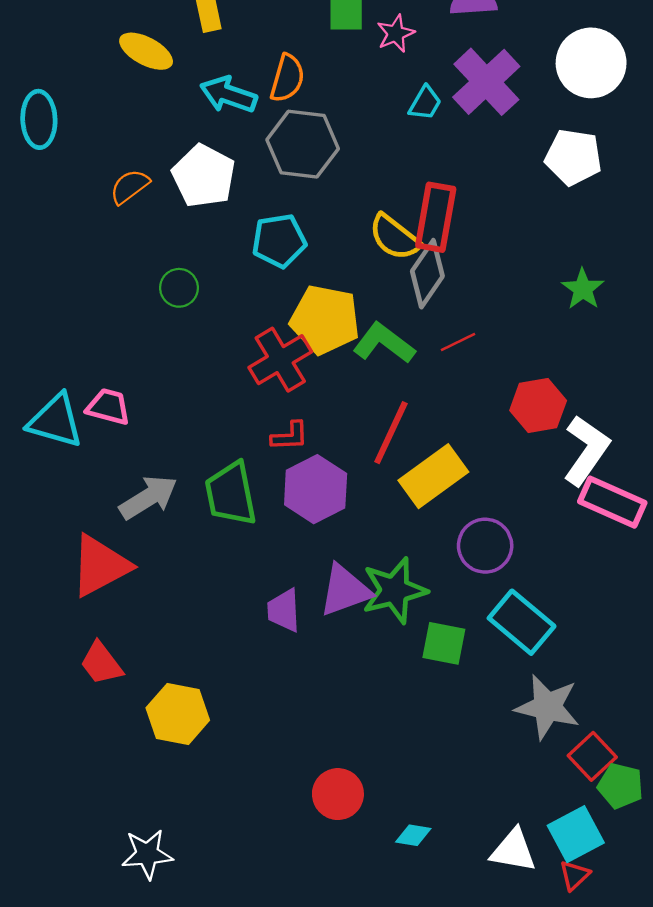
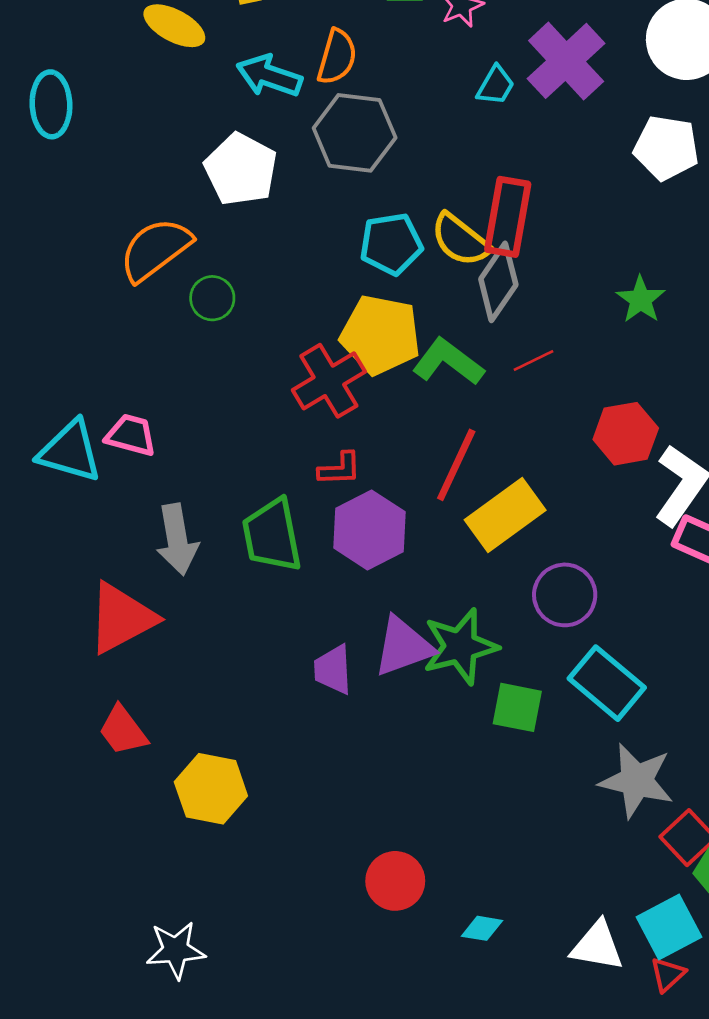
orange semicircle: (130, 187) -> (155, 249), moved, size x1.6
cyan pentagon: (279, 241) -> (391, 244), moved
green star: (583, 289) -> (641, 300), moved
gray arrow: (148, 497) -> (177, 539), turned 112

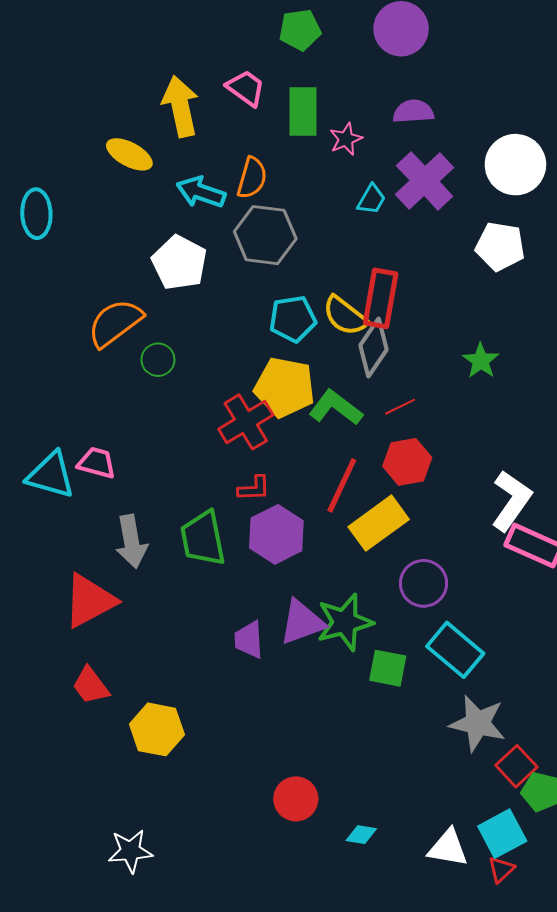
red hexagon: (626, 434) -> (407, 462), moved

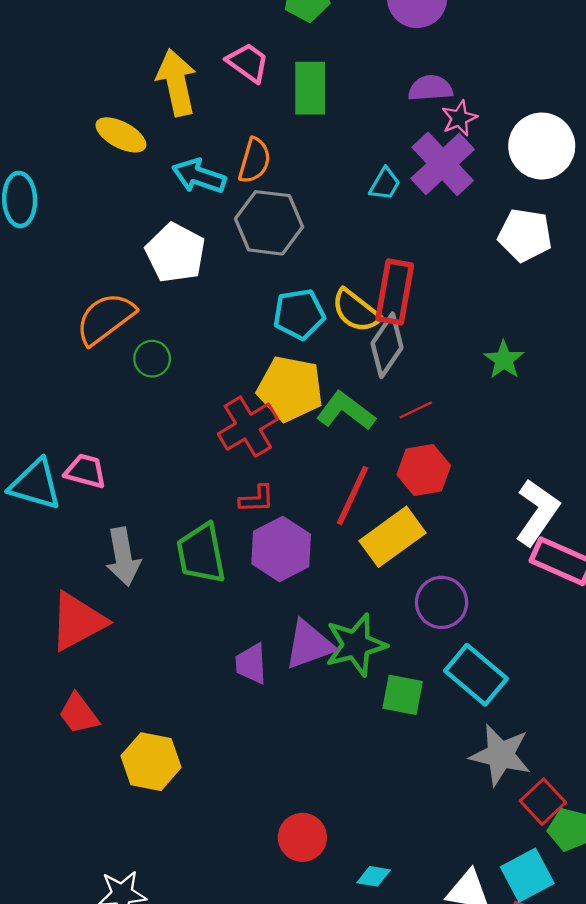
pink star: (346, 139) -> (459, 118), moved

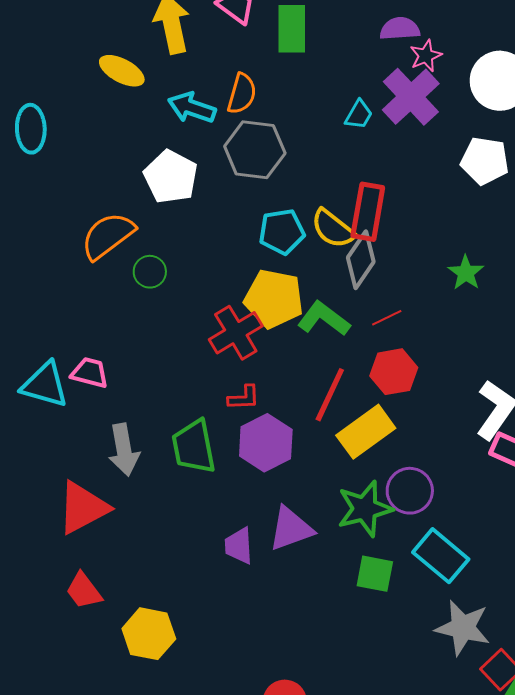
green star: (356, 645) -> (365, 509), moved

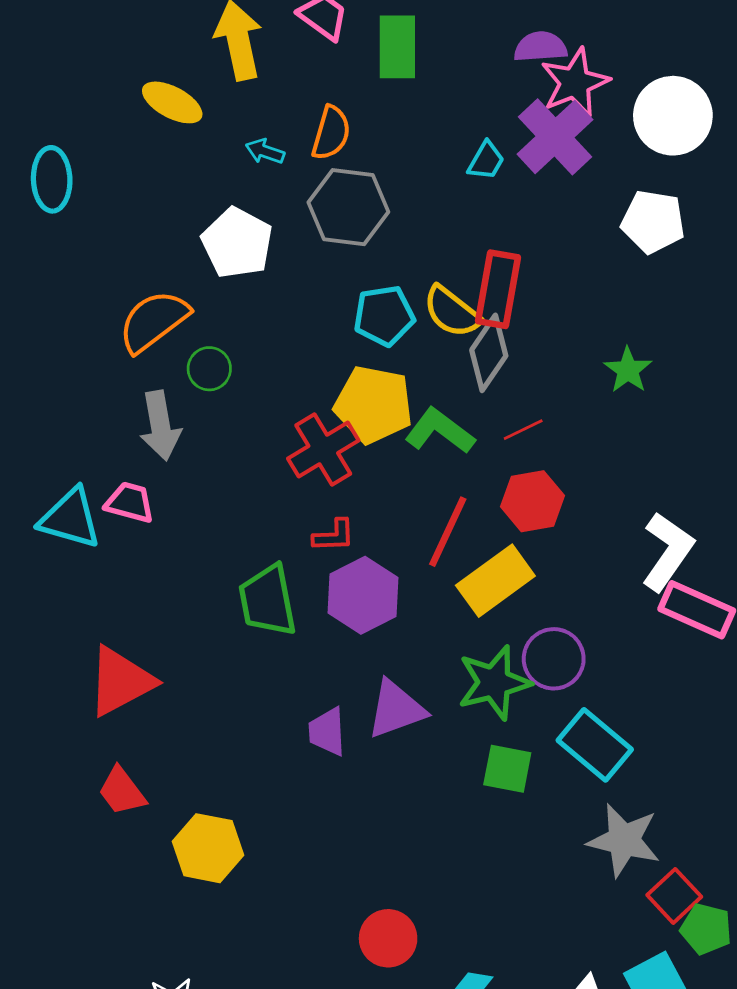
pink star: (426, 56) -> (575, 83), size x1.6
cyan arrow: (192, 108) -> (265, 151), size x0.6
gray arrow: (124, 450) -> (160, 426), moved

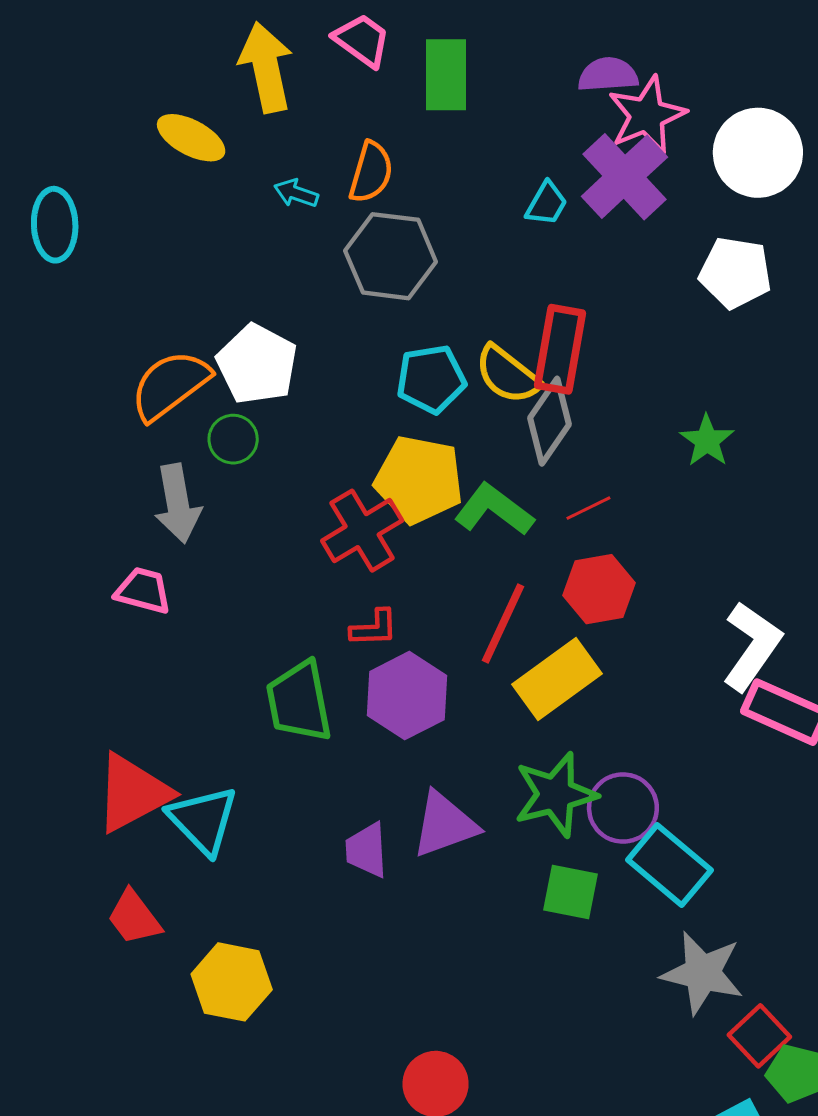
white pentagon: (237, 243) -> (257, 364), moved
cyan triangle: (70, 518) -> (203, 820), moved, turned 30
purple circle: (554, 659) -> (623, 808), moved

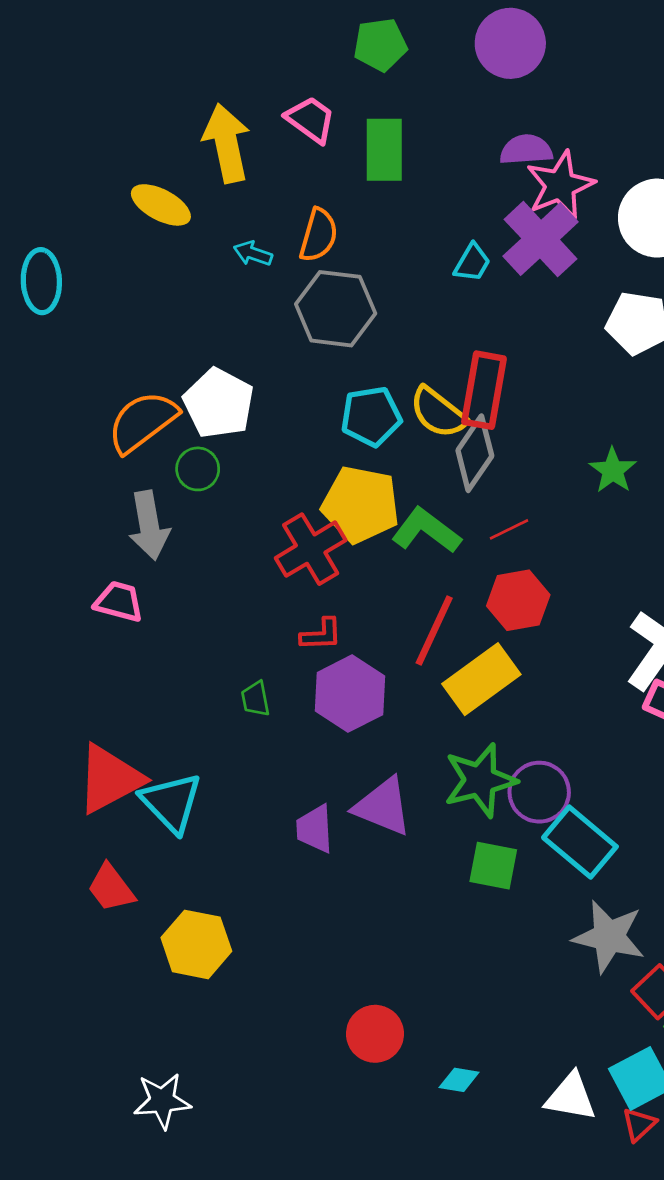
green trapezoid: (299, 702) -> (255, 699), size x0.5
purple triangle: (445, 824) -> (383, 807), turned 42

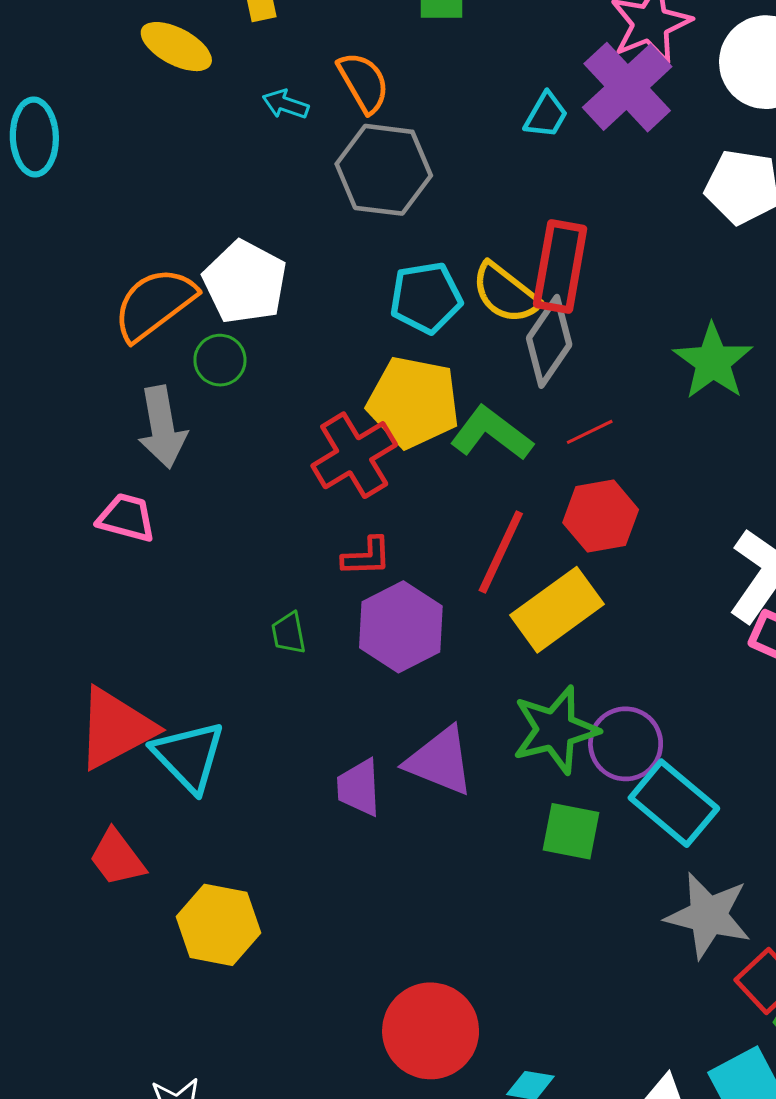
orange semicircle: (319, 235) -> (363, 82), turned -46
green star: (613, 470) -> (713, 362), size x1.4
red circle: (375, 1034) -> (431, 1031), size x1.4

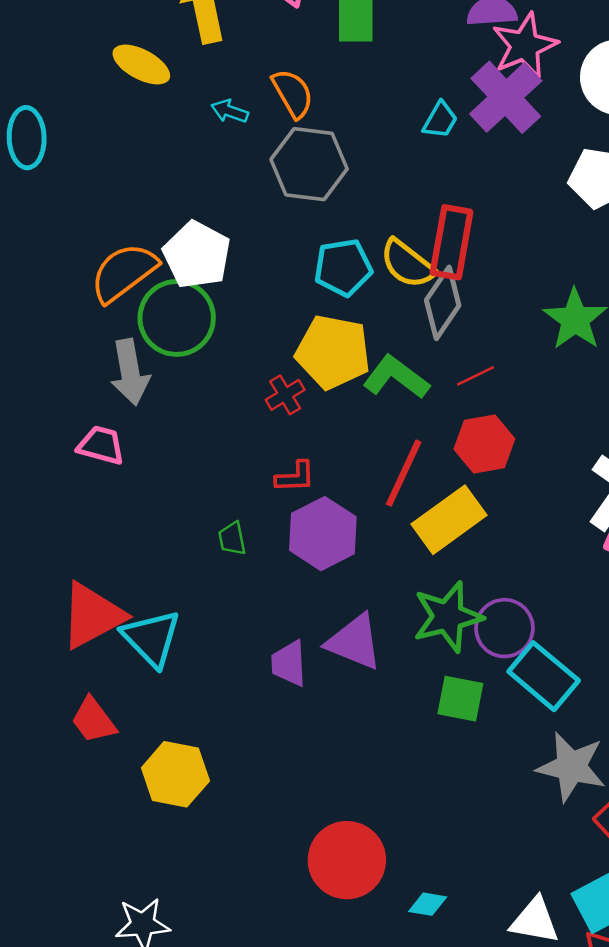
green circle: (220, 360) -> (177, 318), size x1.8
red cross: (354, 455) -> (285, 395), size x0.6

